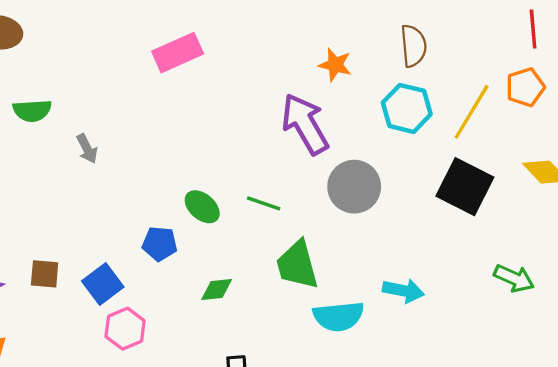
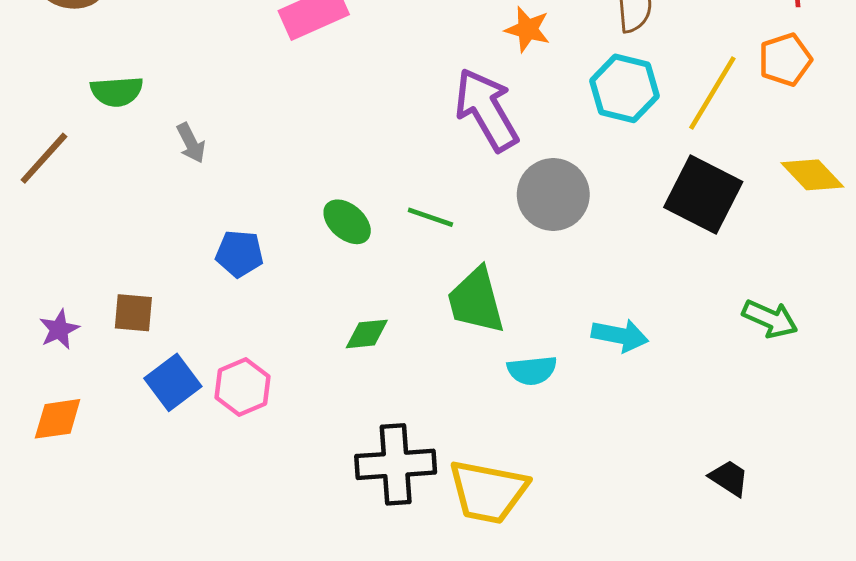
blue pentagon: (160, 244) -> (239, 254), moved
blue square: (103, 284) -> (173, 382), moved
cyan semicircle: (339, 316) -> (532, 370), size x0.7

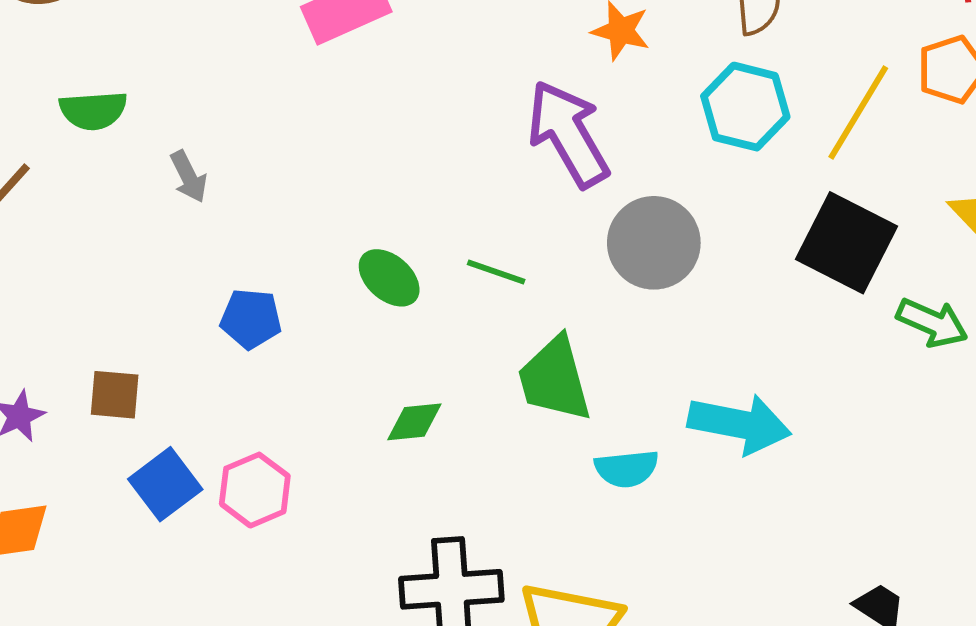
green arrow: (770, 319) -> (932, 323), moved
cyan arrow: (620, 335) -> (739, 424), size x1.4

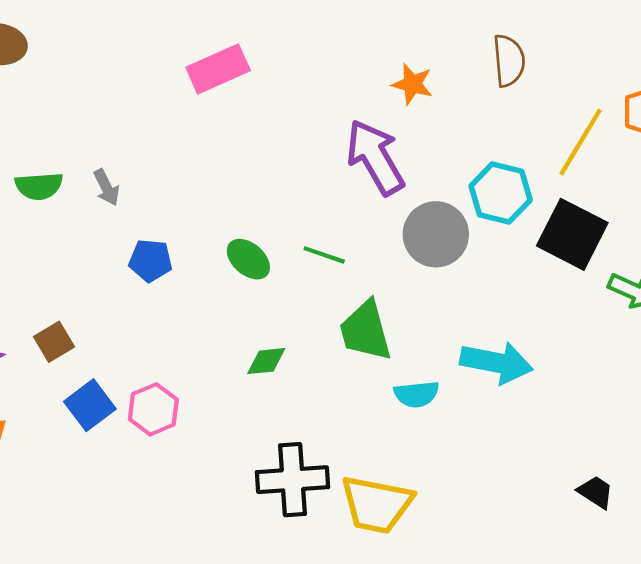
cyan hexagon: (745, 107) -> (501, 193), moved
green semicircle: (93, 110) -> (39, 186), moved
blue pentagon: (251, 319) -> (151, 260), moved
brown square: (115, 395) -> (54, 342), turned -36

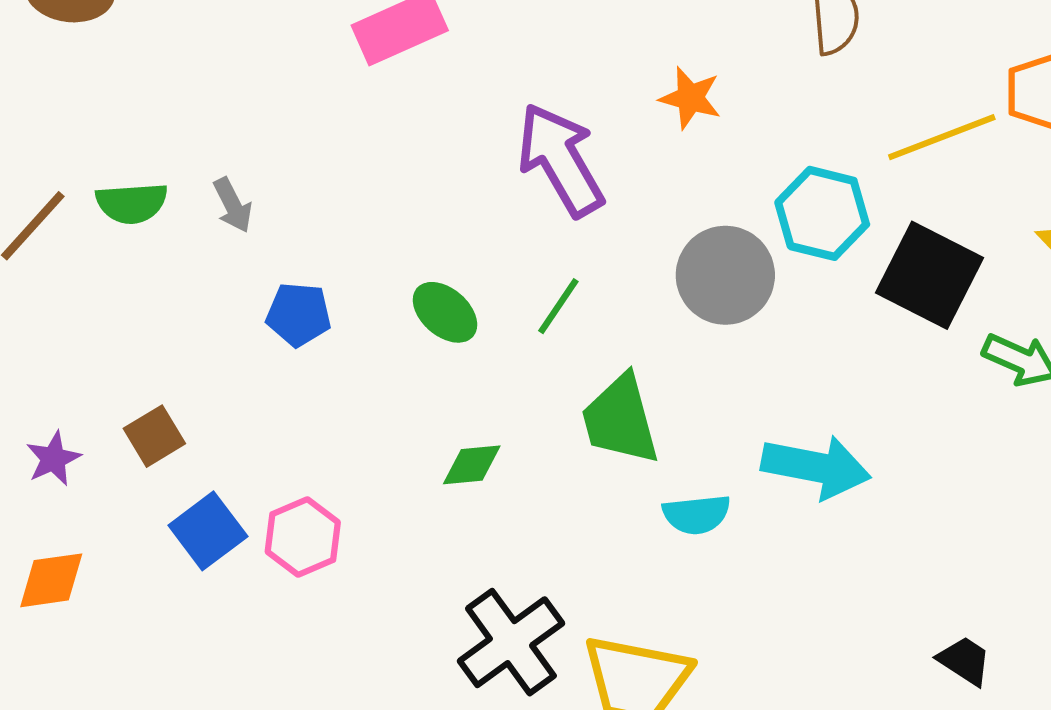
orange star: (412, 84) -> (690, 98), moved
yellow line: (581, 142) -> (942, 137), turned 38
purple arrow: (375, 157) -> (560, 160), moved
green line: (324, 255) -> (558, 306), turned -75
black cross: (292, 480) -> (511, 642), turned -32

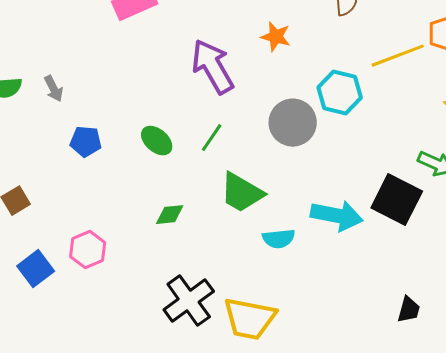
black square: (929, 275) -> (397, 200), moved
green trapezoid: (620, 420) -> (242, 193), turned -45
blue square: (208, 531) -> (36, 269), moved
black trapezoid: (964, 661) -> (409, 310), turned 72

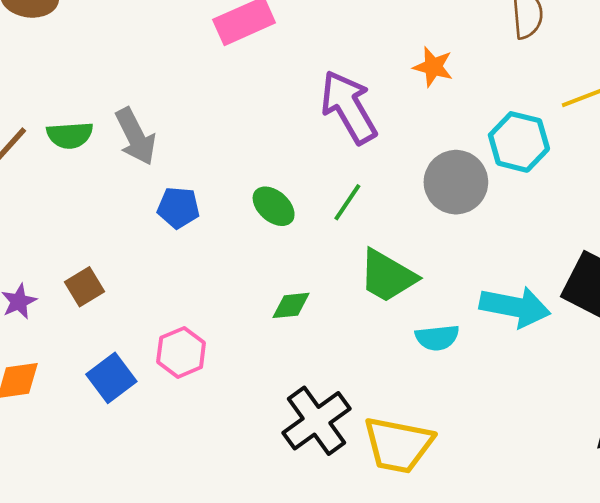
gray arrow: (54, 89) -> (135, 137), size x1.6

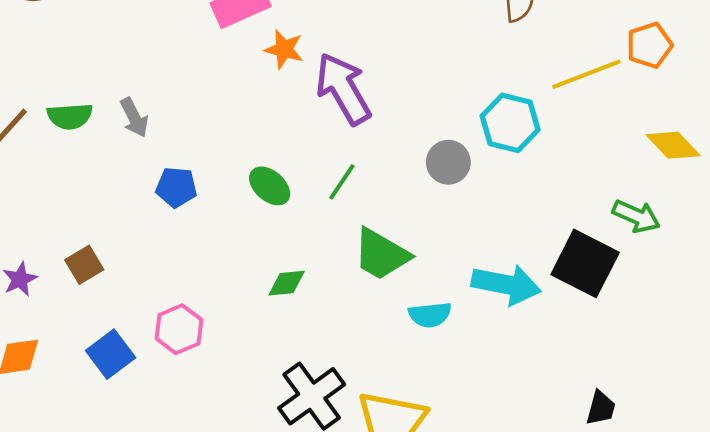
orange star: (433, 67) -> (284, 49), moved
gray arrow: (135, 137) -> (134, 118), size x0.7
gray circle: (456, 182) -> (448, 162), size x0.7

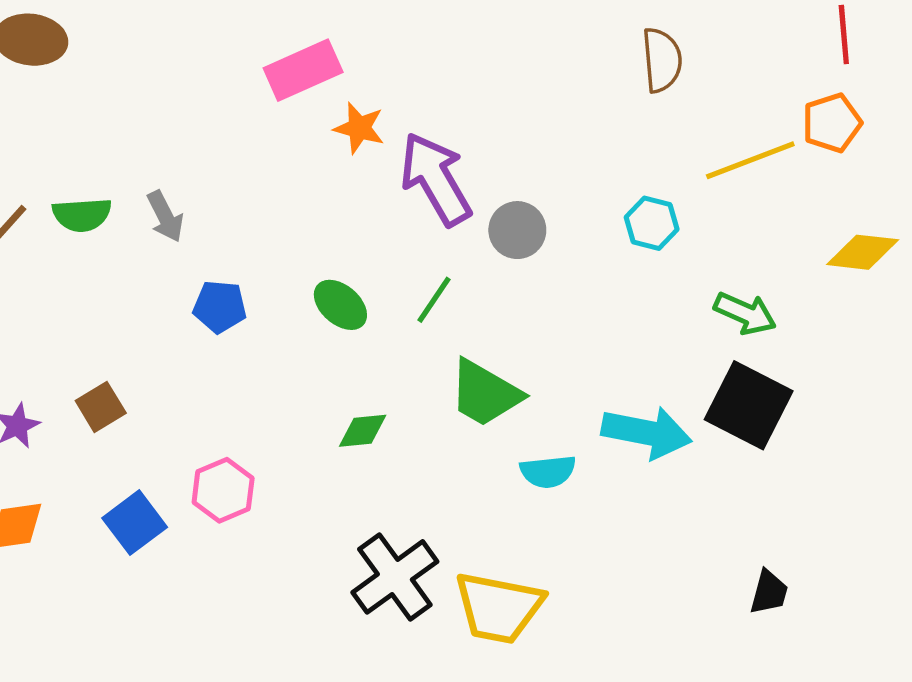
cyan hexagon: (510, 123) -> (652, 223), size x0.7
yellow diamond: (673, 145) -> (863, 252), turned -40
gray circle: (448, 162) -> (517, 230), moved
green arrow: (636, 216) -> (745, 313), moved

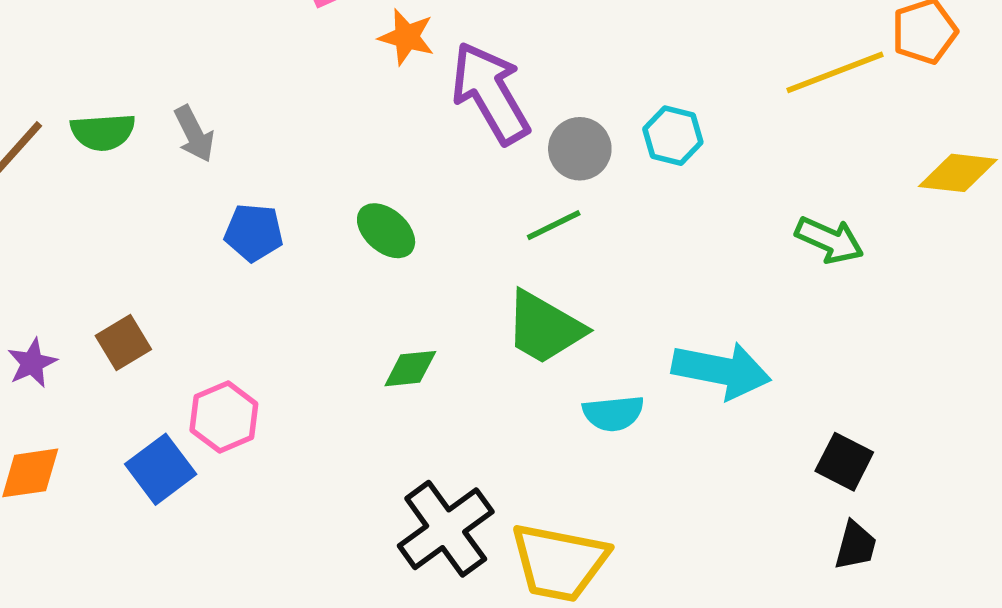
cyan hexagon: (652, 223) -> (673, 136), moved
green line: (434, 300) -> (554, 225), moved, turned 30
black square: (749, 405) -> (844, 462), moved, size x0.6
pink hexagon: (223, 490) -> (224, 417), moved

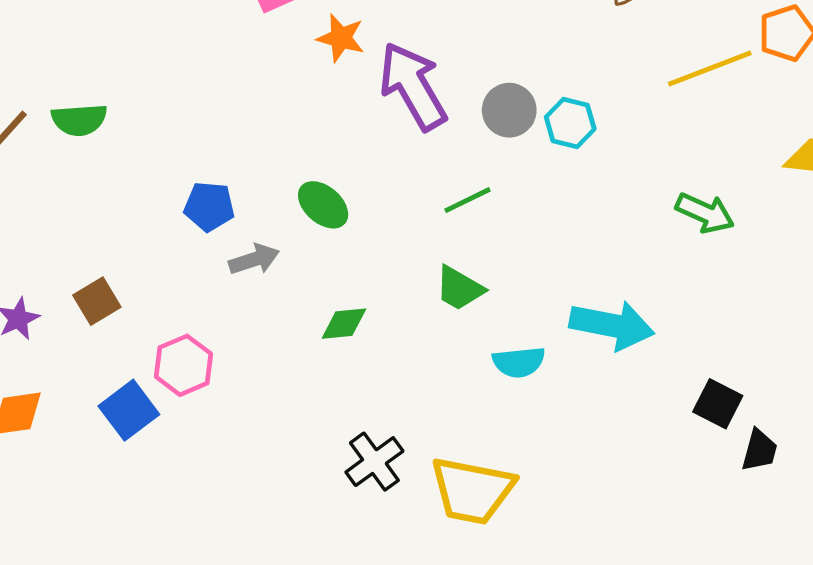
gray arrow: (194, 134) -> (254, 259), moved, turned -81
gray circle: (580, 149) -> (509, 110), moved
green trapezoid: (544, 328) -> (459, 288), size x0.7
black cross: (446, 529) -> (374, 462), size x0.7
black trapezoid: (855, 546) -> (760, 450), moved

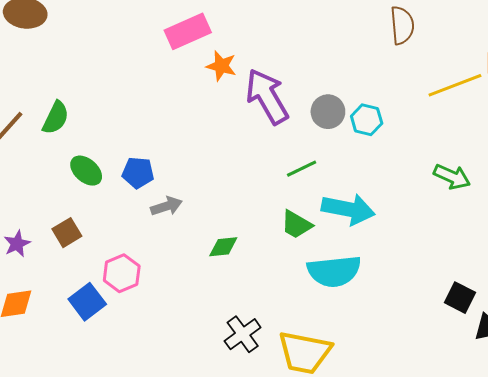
green semicircle: (79, 120) -> (56, 118), turned -60
green ellipse: (323, 205) -> (86, 171), moved
cyan arrow: (612, 325) -> (348, 209), moved
cyan semicircle: (519, 362) -> (334, 271), size x1.6

